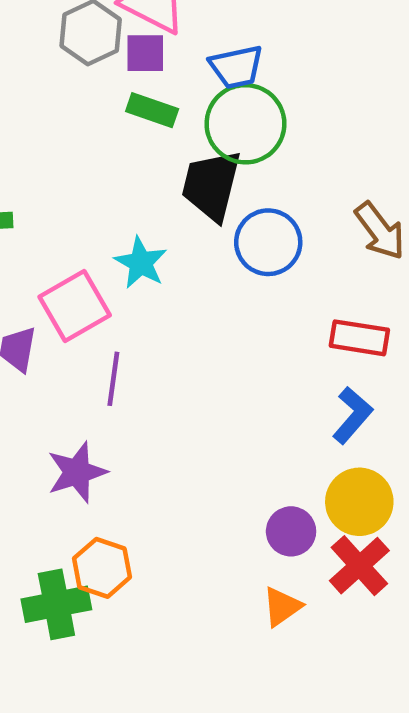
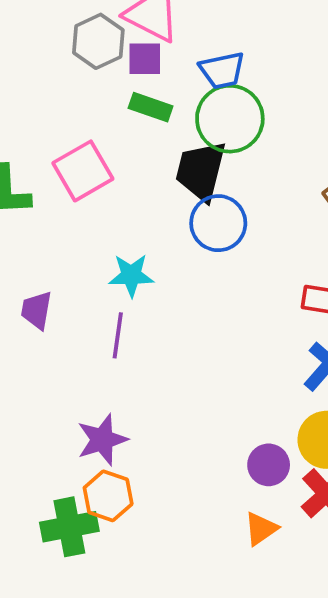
blue circle: (268, 242) -> (218, 223), moved
cyan star: (141, 263) -> (131, 275), moved, turned -30
pink square: (75, 306) -> (83, 171), moved
purple star: (77, 472) -> (102, 440), moved

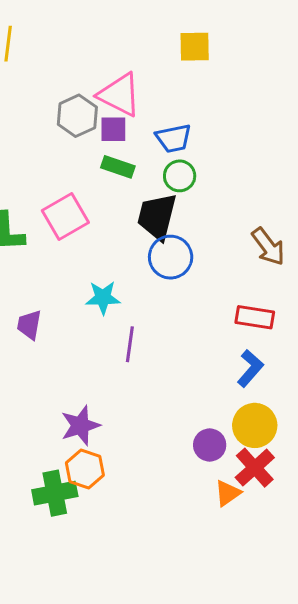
green circle: (230, 119) -> (180, 176), size x0.6
purple line: (118, 335) -> (130, 344), moved
orange triangle: (261, 529) -> (228, 493), moved

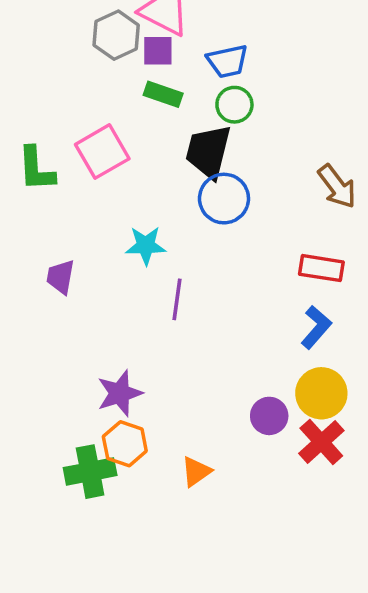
orange triangle: (228, 493) -> (196, 472), moved

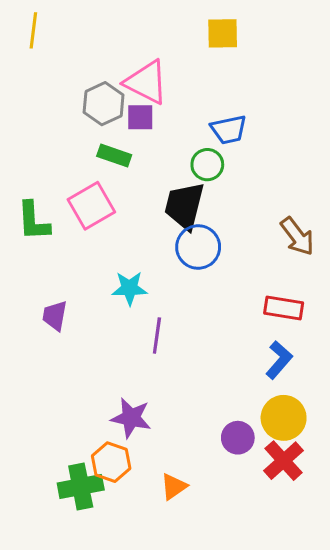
blue trapezoid: (227, 61) -> (229, 130), moved
green rectangle: (163, 94) -> (114, 155), moved
purple star: (120, 393) -> (131, 418), moved, turned 30

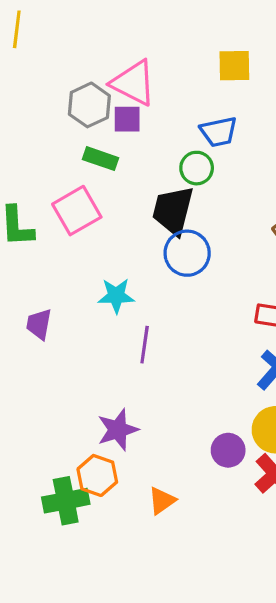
yellow square: (223, 33) -> (234, 66), moved
purple star: (131, 418) -> (118, 430), turned -30

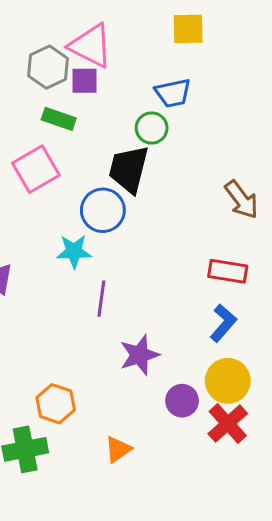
blue circle: (187, 253) -> (103, 210), moved
purple star: (118, 430) -> (139, 355), moved
orange hexagon: (97, 475) -> (56, 404), moved

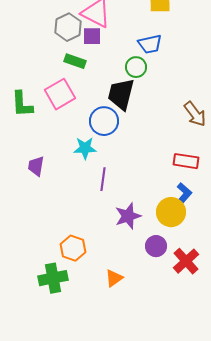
yellow circle: (228, 381) -> (171, 212), moved

